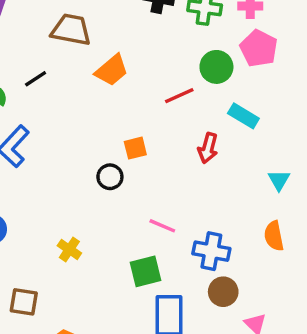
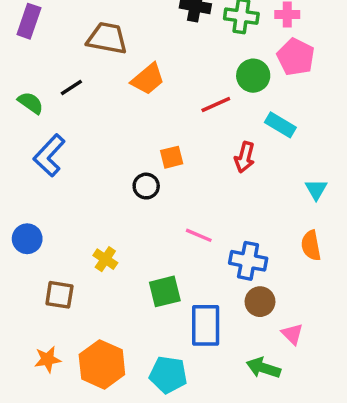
green square: (145, 271) -> (165, 291), moved
brown square: (24, 302) -> (59, 295), moved

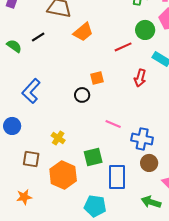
blue L-shape: (49, 155) -> (31, 91), moved
orange hexagon: (102, 364) -> (63, 175), moved

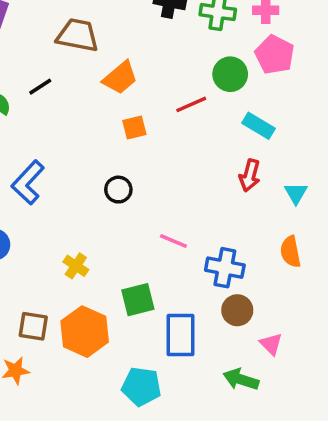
orange square: (97, 78) -> (134, 127), moved
red arrow: (140, 78) -> (250, 175), moved
brown square: (31, 159) -> (33, 326), moved

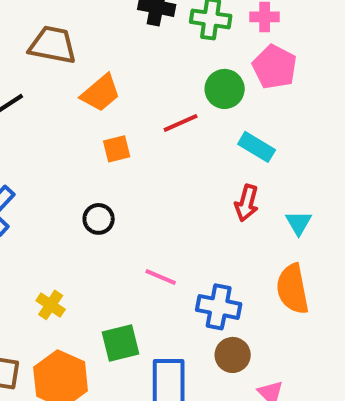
orange semicircle: (291, 252) -> (293, 289), size x1.4

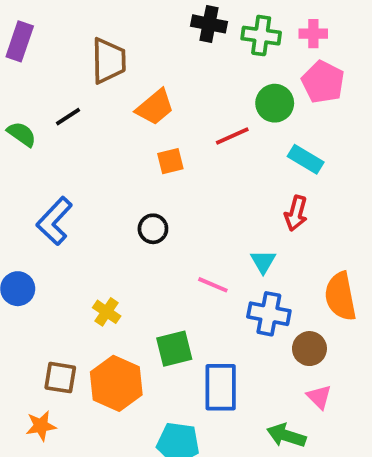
brown trapezoid: (53, 45) -> (109, 61), turned 78
cyan triangle: (299, 223) -> (263, 262), moved
brown circle: (233, 355) -> (309, 349), moved

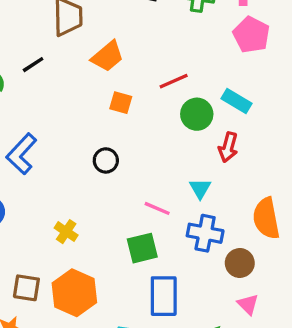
green circle: (275, 103) -> (197, 114), moved
orange square: (170, 161) -> (121, 103), turned 30
green square: (174, 349) -> (142, 248), moved

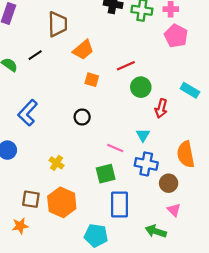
cyan rectangle: (236, 101) -> (190, 90), moved

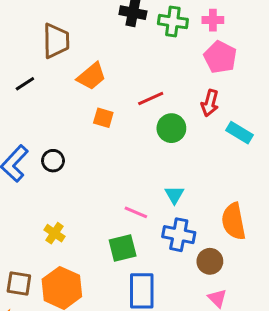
red arrow: (161, 108) -> (210, 103), moved
black circle: (82, 117) -> (53, 161), moved

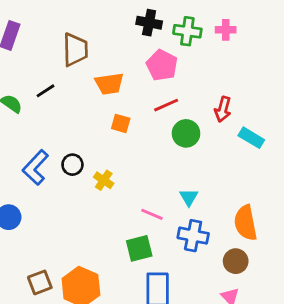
pink pentagon: (220, 57) -> (162, 65), moved
orange trapezoid: (91, 76) -> (109, 84), turned 32
yellow cross: (54, 233) -> (104, 180), moved
brown circle: (210, 261) -> (236, 261), moved
brown square: (19, 284) -> (40, 282), turned -30

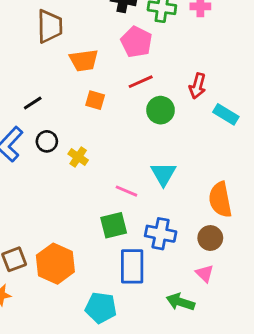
black line: (45, 91) -> (33, 103), moved
cyan triangle: (189, 197) -> (163, 174), size x1.4
blue cross: (193, 236) -> (161, 234), moved

